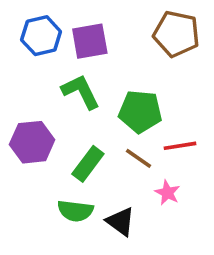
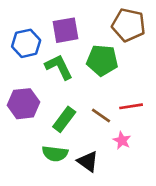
blue hexagon: (41, 36) -> (26, 43), moved
green pentagon: (140, 112) -> (102, 60), moved

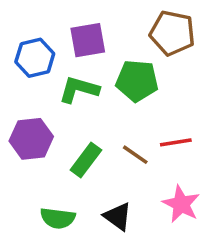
green L-shape: (59, 67) -> (79, 89), turned -48
pink star: (122, 140) -> (181, 204), moved, size x1.5
green semicircle: (55, 154) -> (58, 218), moved

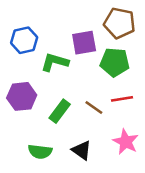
purple square: (88, 40) -> (84, 43), moved
green pentagon: (137, 81) -> (115, 62), moved

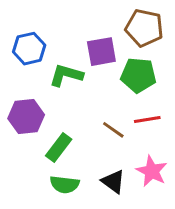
green rectangle: (60, 111) -> (59, 148), moved
black triangle: (82, 150) -> (113, 182), moved
green semicircle: (40, 152) -> (65, 184), moved

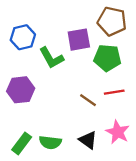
green L-shape: (66, 75) -> (51, 58), turned -135
green rectangle: (59, 148) -> (22, 143), moved

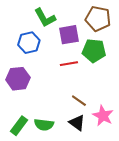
blue hexagon: (23, 37) -> (29, 43), moved
green L-shape: (51, 58) -> (45, 18), moved
red line: (114, 92) -> (69, 64), moved
brown line: (88, 100) -> (79, 101), moved

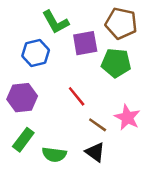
red line: (69, 64) -> (77, 96), moved, turned 60
pink star: (103, 116) -> (127, 117), moved
green rectangle: (19, 126) -> (23, 140), moved

